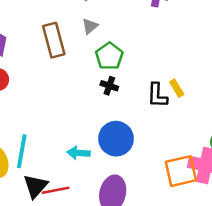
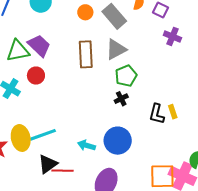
gray triangle: (90, 26) -> (116, 49), size x1.6
black cross: (109, 86) -> (121, 99), turned 32
cyan line: (22, 151) -> (43, 135), turned 48

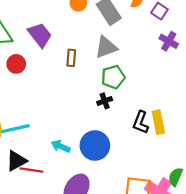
purple trapezoid: (39, 46) -> (40, 35), moved
brown rectangle: (86, 54) -> (71, 58), moved, size x0.6
yellow rectangle: (173, 112) -> (158, 122), size x1.5

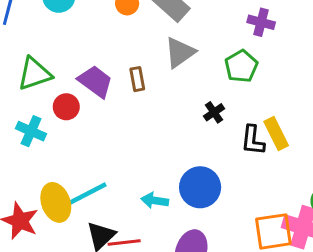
purple trapezoid: (40, 35) -> (95, 81), moved
green pentagon: (113, 77) -> (241, 66), moved
black cross: (105, 101) -> (214, 112), moved

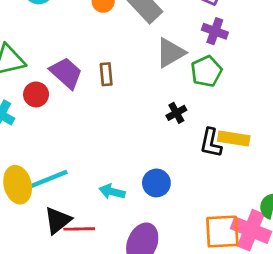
purple cross: (261, 22) -> (215, 31), moved
gray triangle: (180, 52) -> (171, 53), moved
yellow rectangle: (276, 134) -> (234, 138), turned -60
blue circle: (200, 187) -> (156, 183), size x0.7

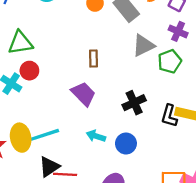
purple trapezoid: (66, 73) -> (83, 94), moved
red circle: (36, 94) -> (29, 71), moved
black cross: (176, 113) -> (134, 103), moved, size x1.5
cyan arrow: (112, 192) -> (96, 136), moved

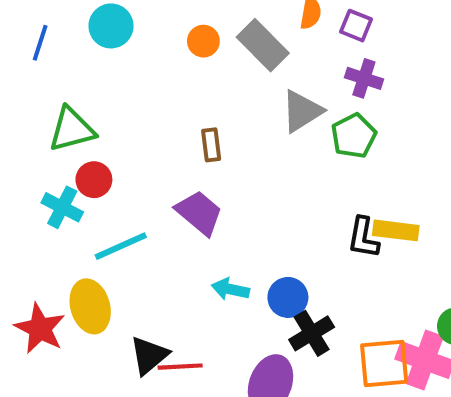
black cross: (134, 103) -> (312, 333), moved
cyan line: (45, 135) -> (121, 246), moved

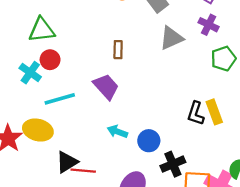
green pentagon: (354, 136) -> (223, 59), moved
yellow rectangle: (396, 230) -> (214, 112), turned 55
yellow ellipse: (90, 306) -> (38, 130), turned -68
black cross: (312, 333) -> (173, 164), moved

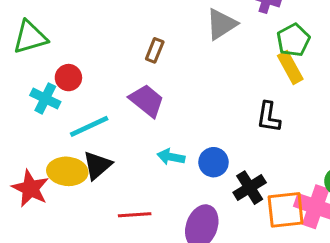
green triangle: (42, 30) -> (30, 37), moved
brown rectangle: (118, 50) -> (155, 50), turned 30
yellow rectangle: (214, 112) -> (290, 67), moved
black triangle: (67, 162) -> (97, 165), moved

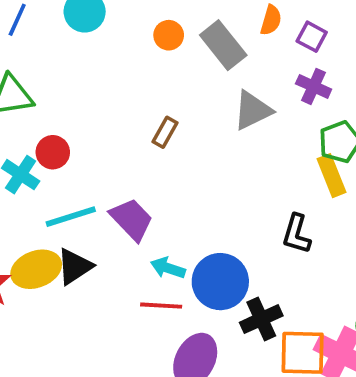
purple trapezoid: (147, 101) -> (132, 219), moved
blue circle: (214, 162) -> (220, 282), size x1.5
yellow ellipse: (67, 171) -> (36, 269), turned -33
red line: (135, 215) -> (161, 306), moved

